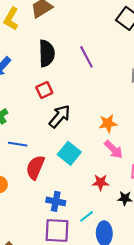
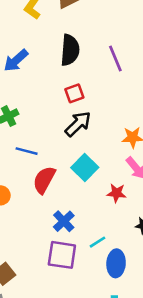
red square: (44, 90) -> (74, 93), moved
red star: (101, 182) -> (116, 193), moved
blue cross: (56, 201) -> (64, 221), turned 30

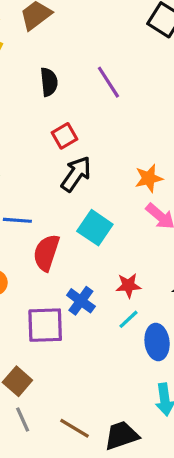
black semicircle: (70, 50) -> (49, 82), size x0.7
red star: (116, 193) -> (128, 286), moved
purple square: (62, 255) -> (45, 325), moved

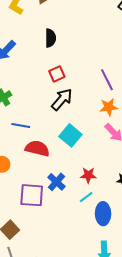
purple line: (108, 82) -> (107, 80), moved
red semicircle: (46, 253) -> (37, 148), turned 80

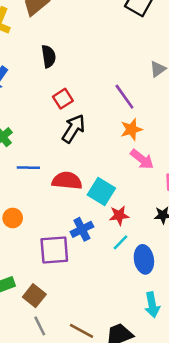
cyan square: (70, 135) -> (101, 191), moved
red semicircle: (37, 148) -> (67, 181), moved
blue cross: (57, 182) -> (82, 229), turned 30

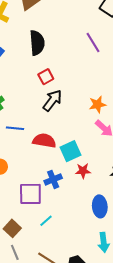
black semicircle: (49, 56) -> (37, 43), size x1.4
purple line: (124, 97) -> (93, 43), moved
cyan square: (101, 191) -> (71, 151), turned 30
cyan line: (120, 242) -> (46, 221), moved

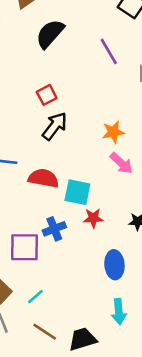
black semicircle: (37, 43) -> (50, 34), moved, turned -135
cyan square: (71, 151) -> (77, 192), turned 35
cyan line: (46, 221) -> (35, 297), moved

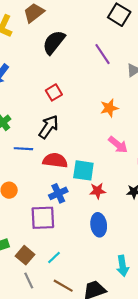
black arrow: (55, 126) -> (49, 127), moved
orange star: (113, 132) -> (109, 108), moved
blue cross: (54, 229) -> (58, 193), moved
blue ellipse: (114, 265) -> (99, 225), moved

